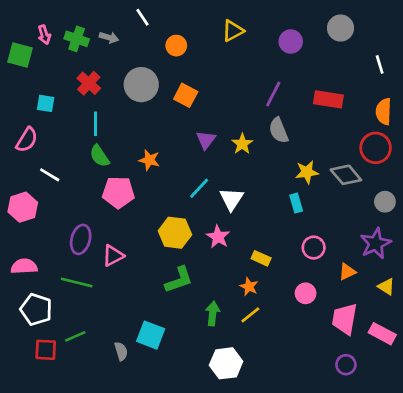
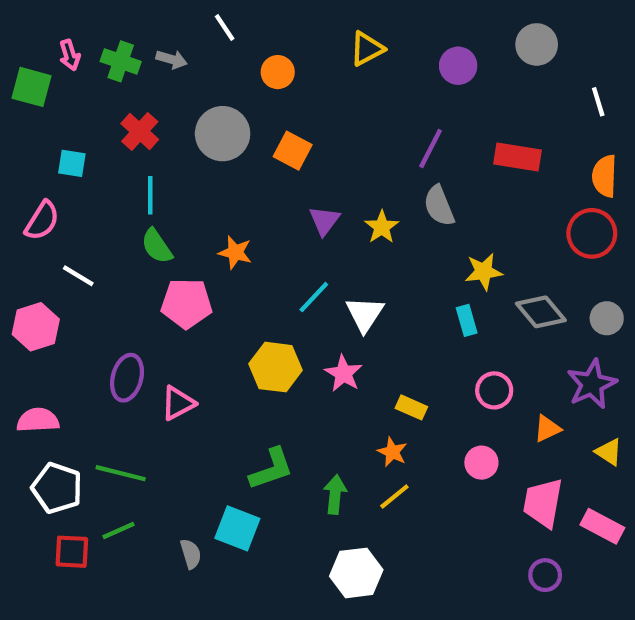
gray diamond: (346, 175) -> (541, 312), moved
green L-shape: (179, 280) -> (271, 469), moved
green line: (77, 283) -> (121, 473), moved

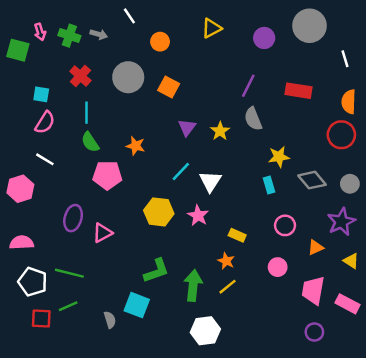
gray circle: (537, 44) -> (309, 26), size x1.4
pink semicircle: (42, 221) -> (45, 123), moved
green arrow: (335, 494) -> (193, 285), size x1.4

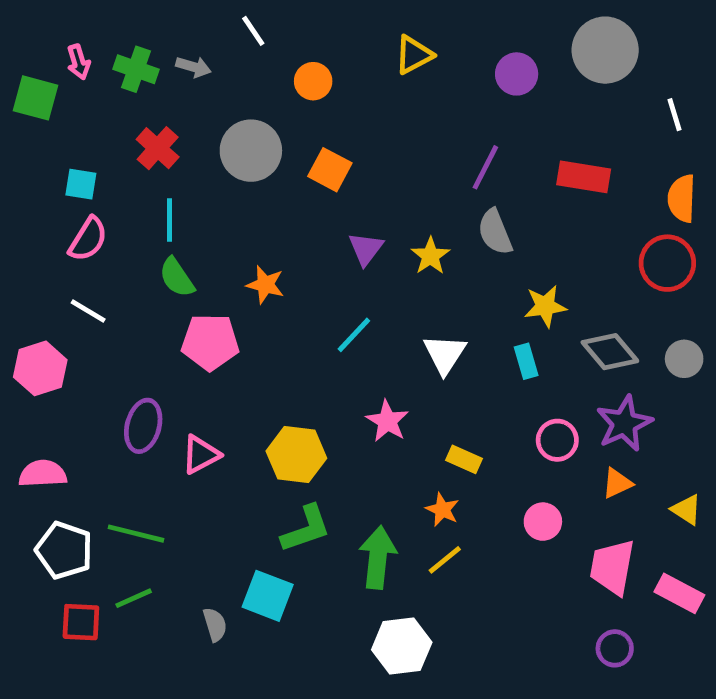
white triangle: (210, 181) -> (445, 354), moved
yellow hexagon: (159, 212) -> (296, 455), moved
purple star: (341, 222) -> (624, 423), moved

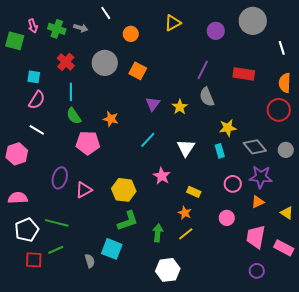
purple star: (624, 423) -> (261, 177), turned 30
white pentagon: (64, 550) -> (27, 230), turned 30
green arrow: (378, 557) -> (158, 233), size x0.7

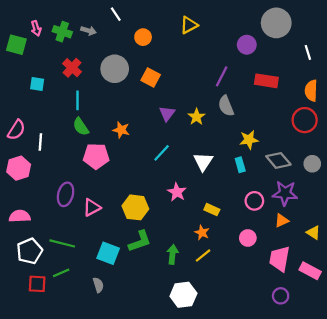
purple circle: (216, 31) -> (247, 45), moved
pink semicircle: (37, 100) -> (16, 130), moved
white line: (37, 130) -> (40, 142), turned 63
cyan square: (112, 249) -> (108, 253), moved

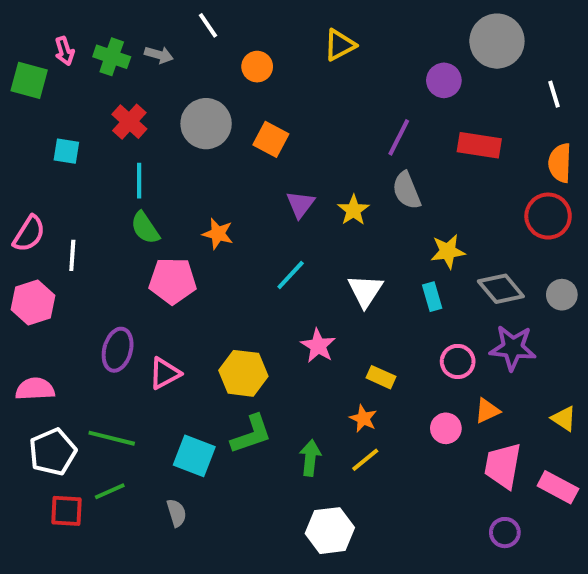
orange triangle: (282, 221) -> (487, 411), moved

